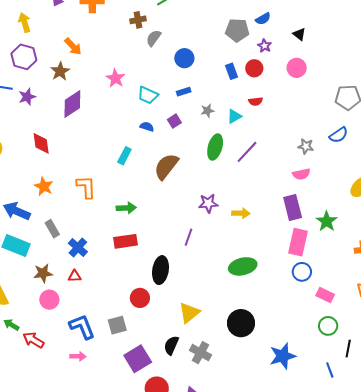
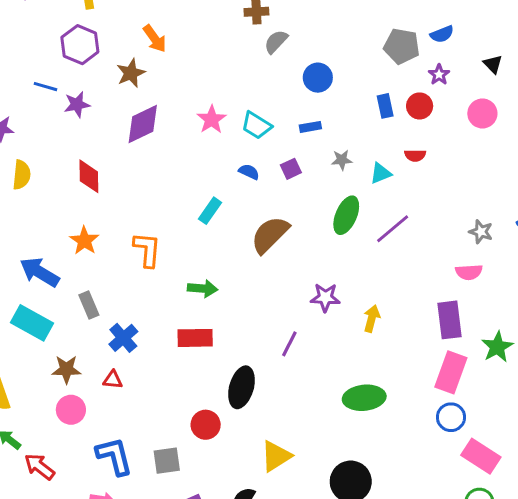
pink star: (115, 78) -> (212, 119), moved
yellow arrow: (241, 213) -> (372, 318), turned -84
pink rectangle: (325, 295) -> (481, 456), size x1.4

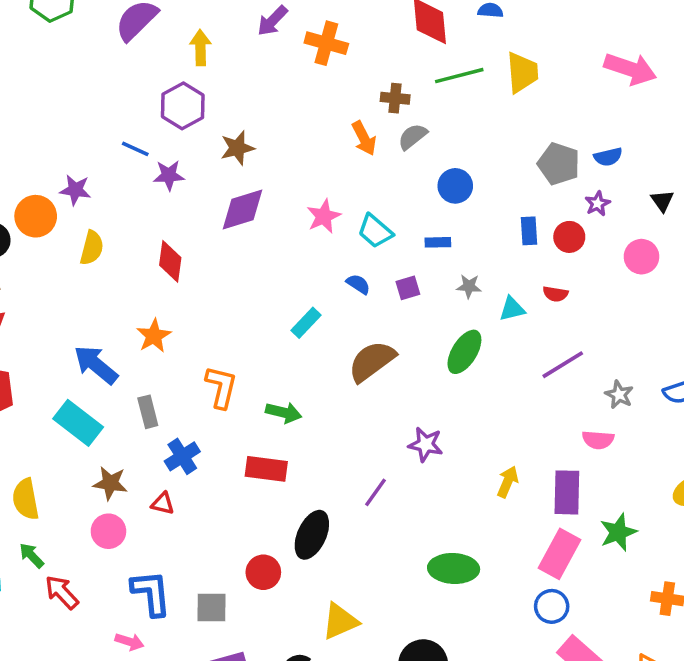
orange arrow: (155, 39) -> (364, 138), moved
purple line: (393, 229) -> (563, 365), moved
orange L-shape: (147, 250) -> (221, 387), moved
yellow arrow: (372, 318) -> (508, 482), moved

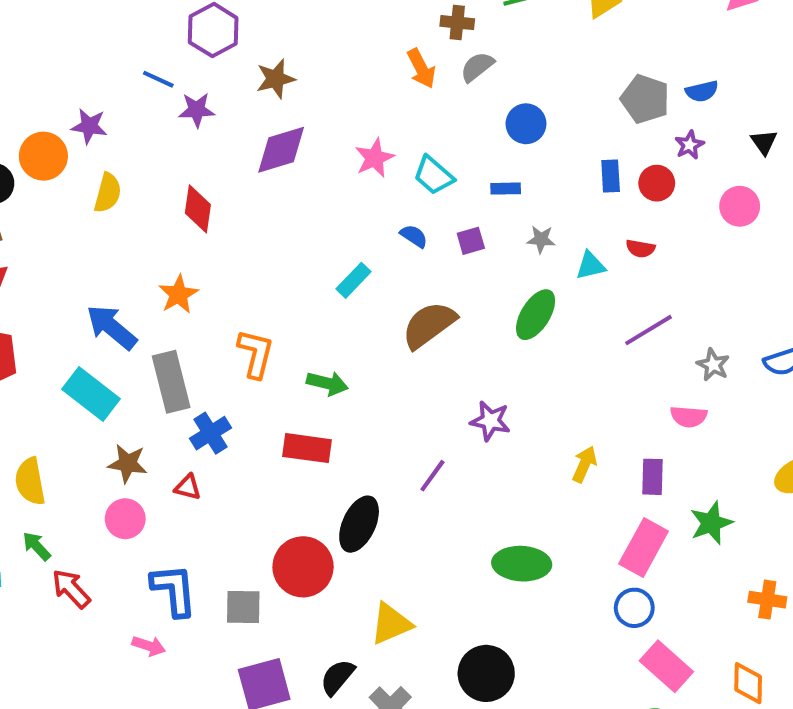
gray rectangle: (148, 412) -> (171, 382), size x1.6
purple rectangle: (567, 492) -> (652, 477), size x0.7
red circle: (263, 572) -> (303, 567), size x1.5

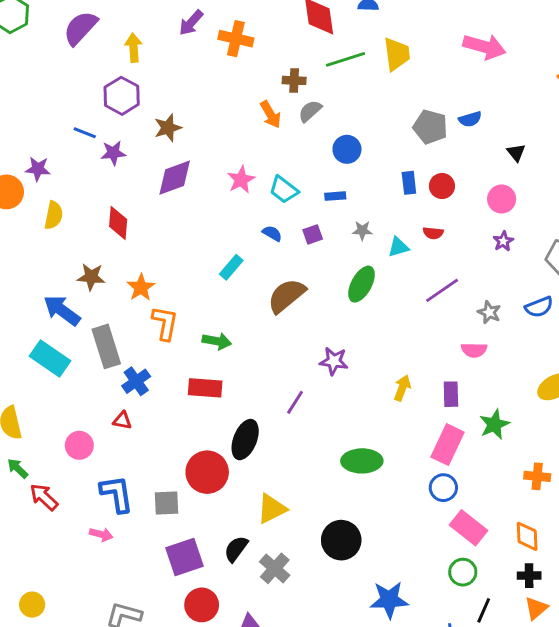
purple star: (689, 145) -> (503, 241), moved
orange star: (178, 294) -> (141, 287), moved
brown star: (128, 464) -> (91, 277), moved

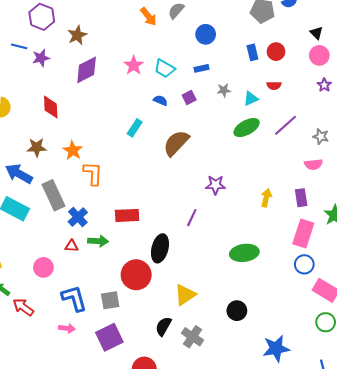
black triangle: (516, 153) -> (317, 33), moved
green ellipse: (362, 284) -> (247, 128), moved, turned 40
green arrow: (217, 341) -> (98, 241), moved
black circle: (341, 540) -> (237, 311), size x0.7
purple square: (185, 557) -> (109, 337), moved

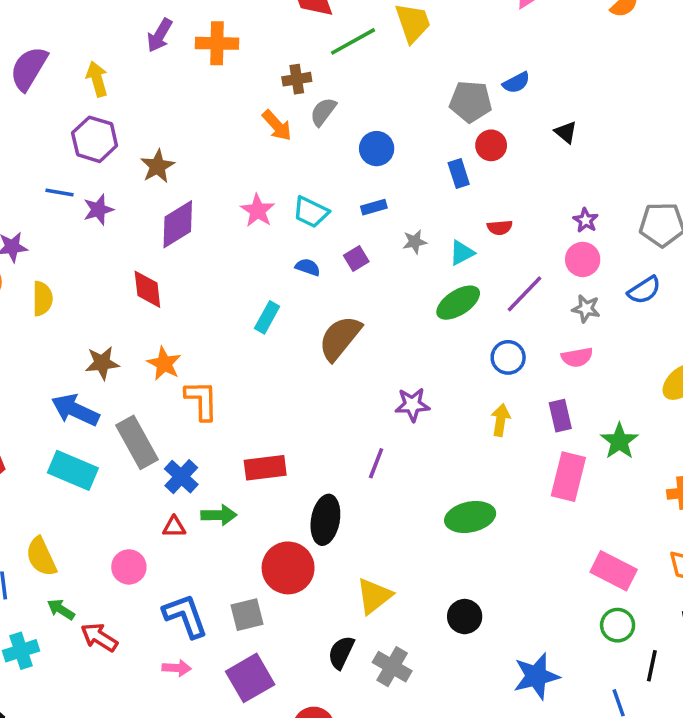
red circle: (276, 52) -> (491, 145), moved
pink circle: (319, 55) -> (583, 259), moved
red diamond: (51, 107) -> (147, 289), moved
blue circle: (304, 264) -> (508, 357), moved

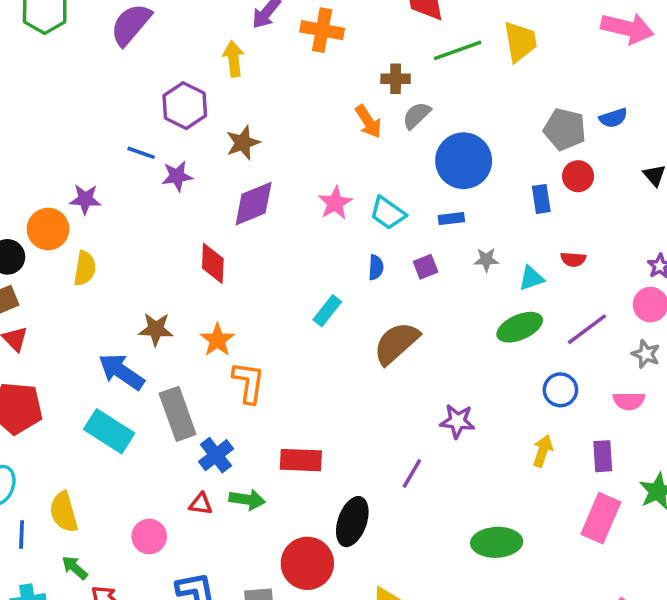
yellow arrow: (97, 79) -> (234, 59), moved
blue circle: (377, 149) -> (464, 161), size x1.6
blue semicircle: (308, 267) -> (376, 267), turned 65
yellow semicircle: (42, 299) -> (85, 268), moved

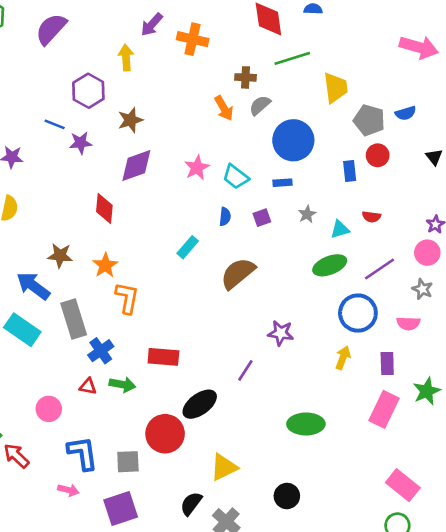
yellow trapezoid: (520, 42) -> (336, 88), moved
gray star: (486, 260) -> (307, 214), turned -30
blue circle: (560, 390) -> (358, 313), size x1.5
black ellipse: (352, 522) -> (200, 404), turned 32

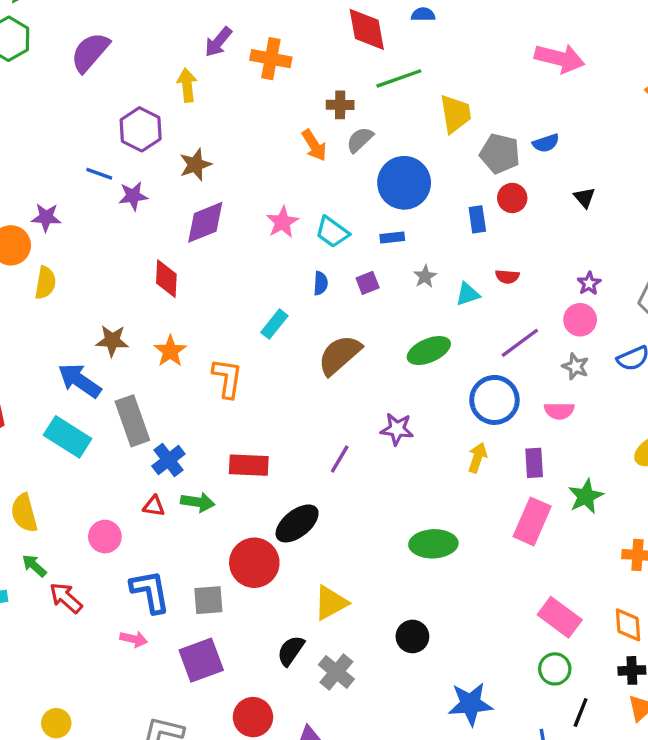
green ellipse: (330, 265) -> (429, 351), moved
orange L-shape: (127, 298) -> (227, 378), moved
purple line: (245, 370) -> (340, 459), moved

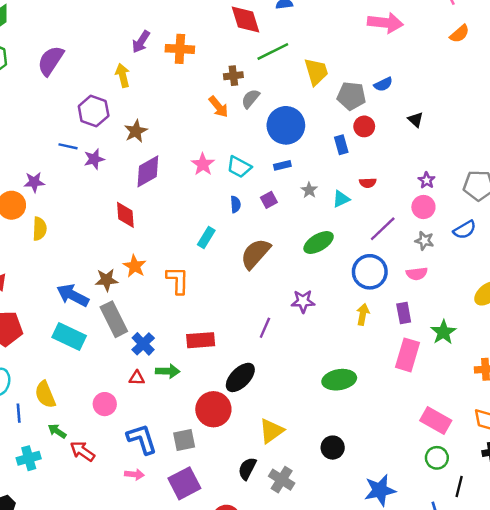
brown star: (112, 341) -> (107, 280), moved

